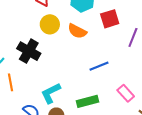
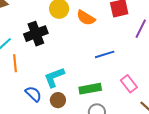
black cross: (29, 51) -> (36, 34), turned 35

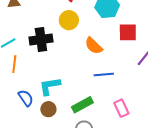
orange semicircle: (86, 18) -> (94, 46), moved
green rectangle: (90, 89) -> (82, 105), turned -30

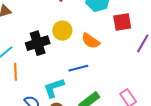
yellow circle: (69, 20) -> (62, 31), moved
blue line: (104, 74) -> (78, 68), moved

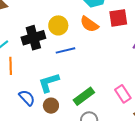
orange semicircle: (91, 41) -> (89, 24), moved
blue line: (78, 68) -> (65, 50), moved

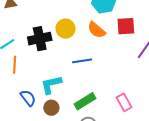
blue line: (65, 50) -> (82, 61), moved

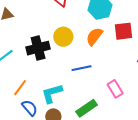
orange semicircle: (96, 30) -> (94, 36), turned 90
orange line: (15, 65) -> (20, 88), moved, turned 36
pink rectangle: (124, 102) -> (115, 89), moved

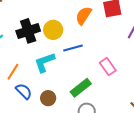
yellow circle: (63, 37) -> (53, 30), moved
cyan L-shape: (52, 93) -> (45, 62), moved

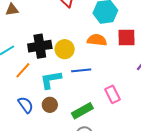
orange semicircle: (84, 16) -> (97, 40), turned 54
orange line: (13, 72) -> (23, 70), moved
brown circle: (48, 98) -> (50, 105), moved

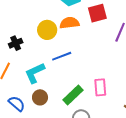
black cross: (40, 46) -> (16, 43), size x0.6
yellow circle: (65, 49) -> (47, 30), moved
pink rectangle: (113, 94) -> (100, 87), moved, turned 36

